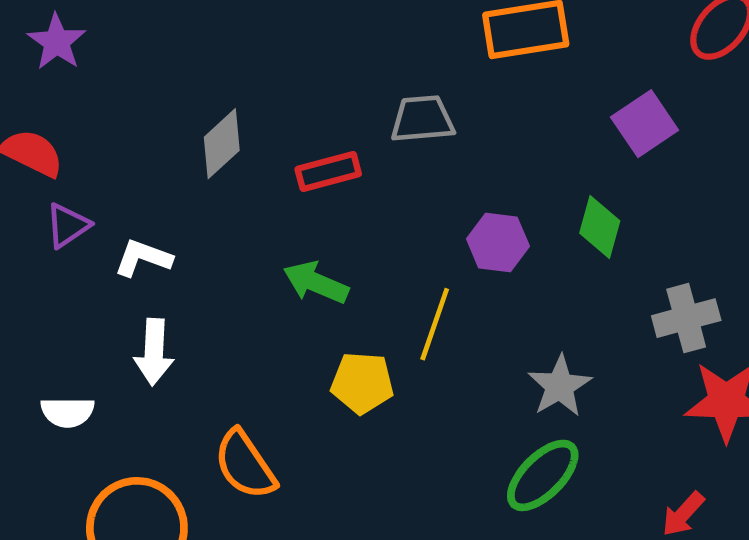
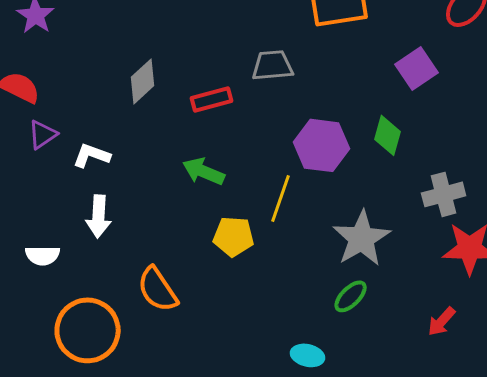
purple hexagon: (498, 242) -> (322, 145), size x1.4
gray star: (560, 386) -> (362, 238), size x1.4
green ellipse: (543, 475) -> (351, 296), size x0.7

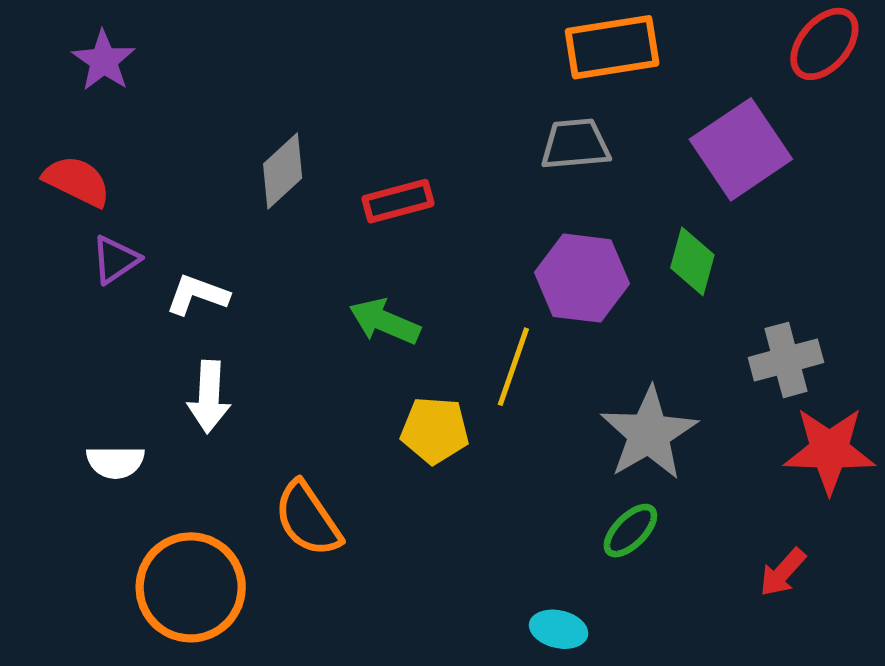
gray trapezoid: (273, 65) -> (575, 144), moved
purple square: (417, 68) -> (741, 149), size x1.4

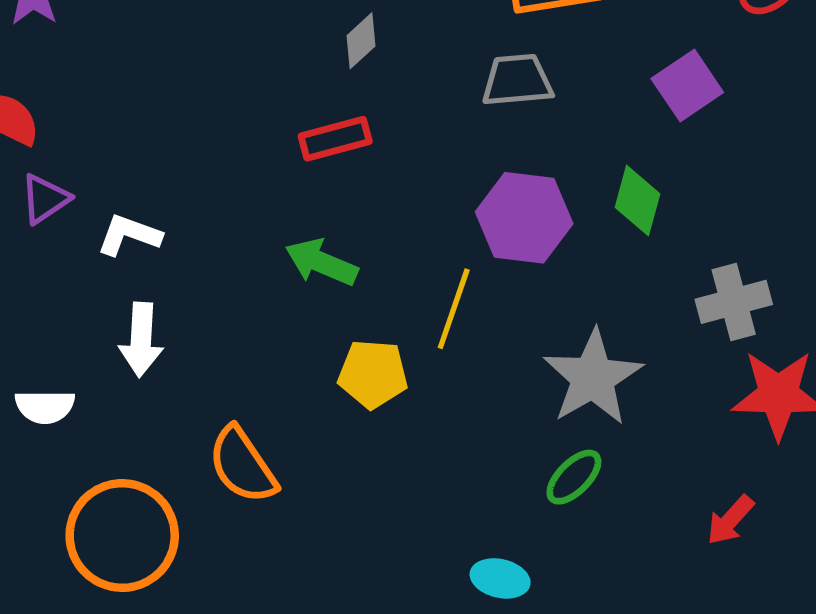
purple square: (741, 149) -> (687, 85), size x0.7
gray diamond: (283, 171) -> (361, 41), moved, size x0.7

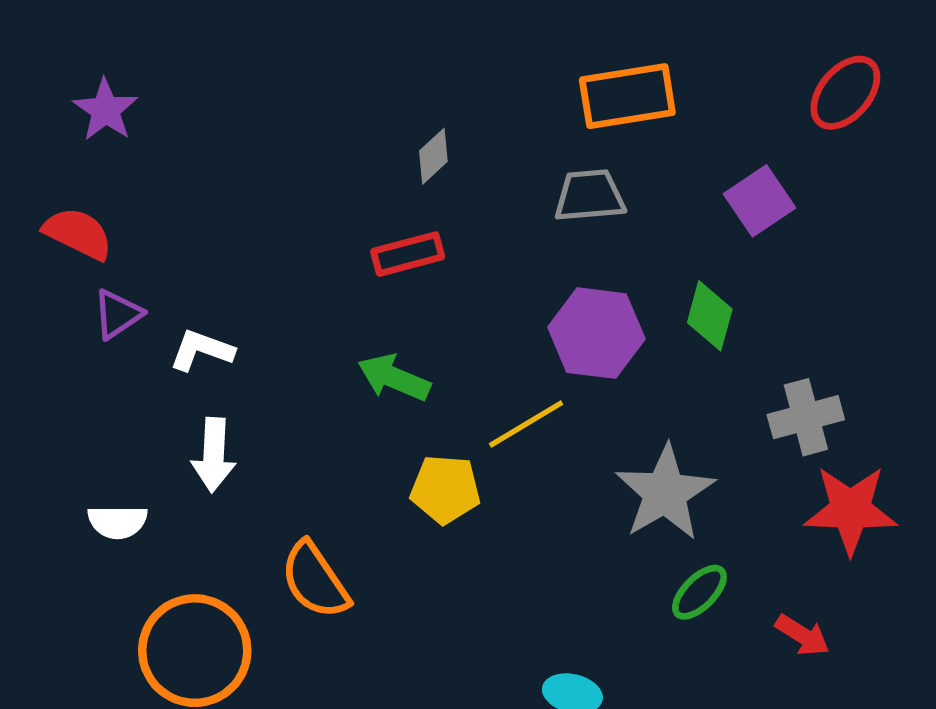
yellow line: (454, 309) -> (526, 424), turned 40
green ellipse: (574, 477) -> (699, 592), moved
red arrow: (730, 520) -> (802, 635), turned -100

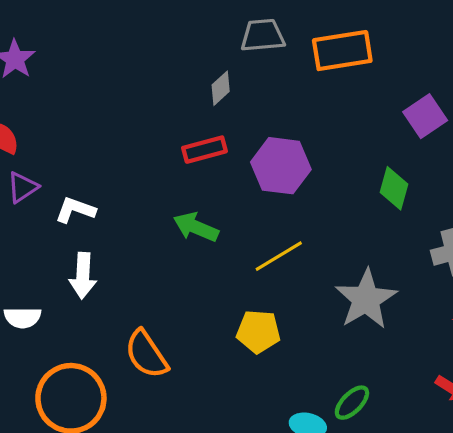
gray trapezoid: (590, 196) -> (263, 35), moved
purple hexagon: (596, 333) -> (281, 166), moved
yellow pentagon: (445, 489) -> (258, 332), moved
green ellipse: (699, 592) -> (352, 403), moved

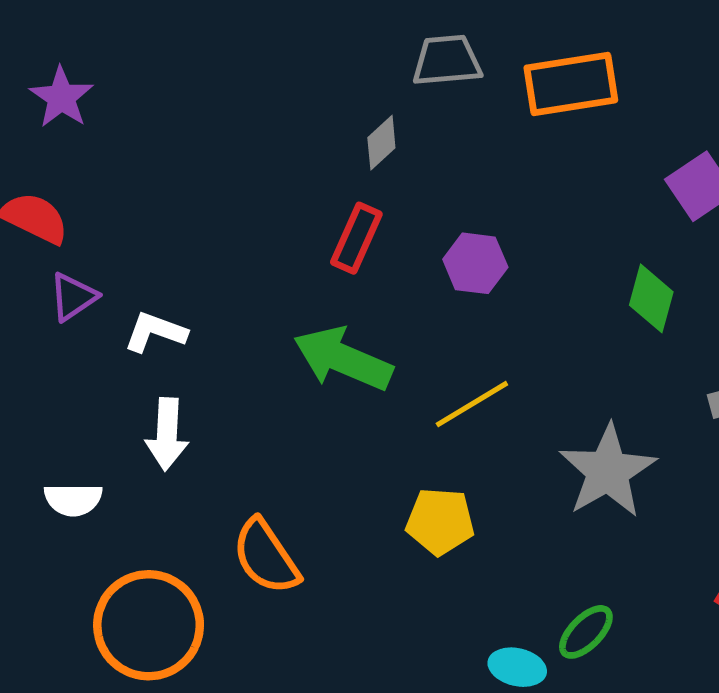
red rectangle: (204, 150) -> (356, 238), turned -51
purple hexagon: (281, 166) -> (475, 263), size x0.7
green arrow: (196, 227) -> (343, 359), size x1.4

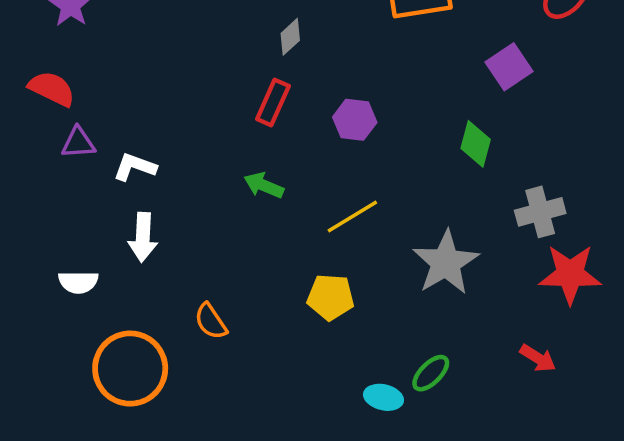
purple triangle: (73, 297) -> (78, 143), turned 30
green arrow: (343, 359) -> (264, 185), size x0.6
orange semicircle: (266, 557) -> (211, 321), size x0.7

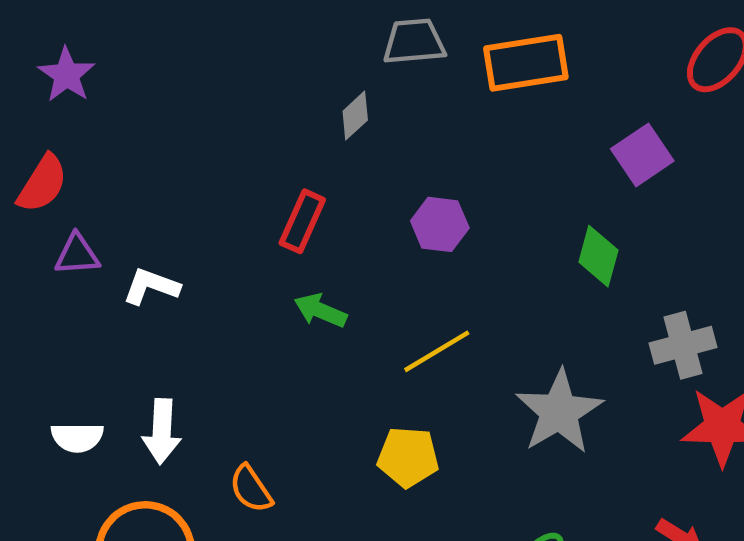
red semicircle: (52, 89) -> (42, 184), turned 96
red rectangle: (273, 102) -> (302, 221), moved
white arrow: (143, 237) -> (162, 431), moved

